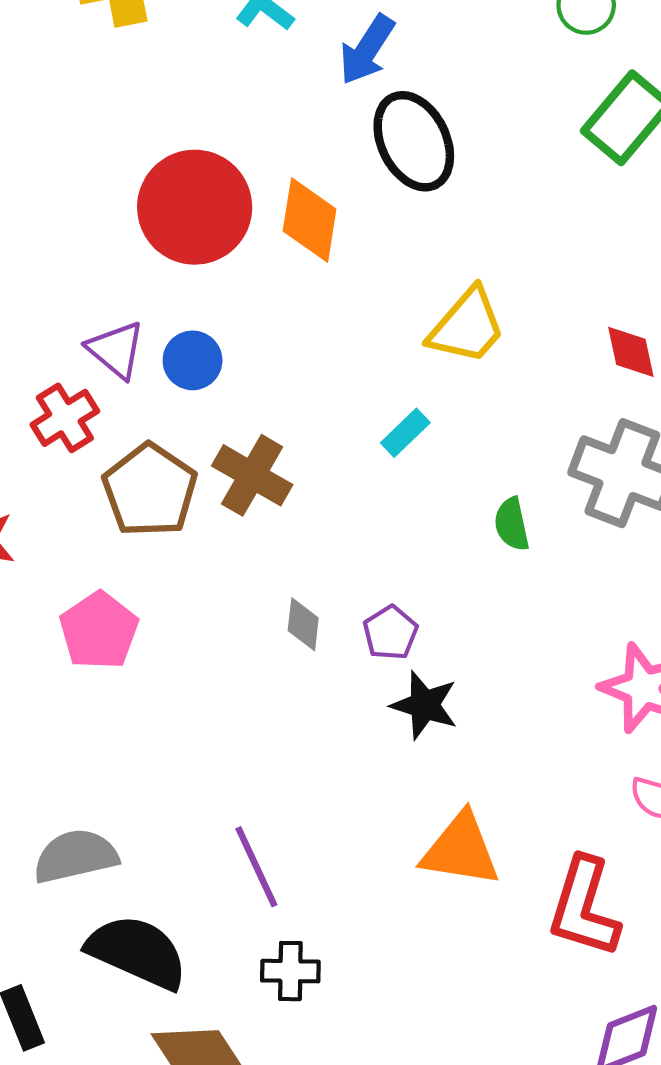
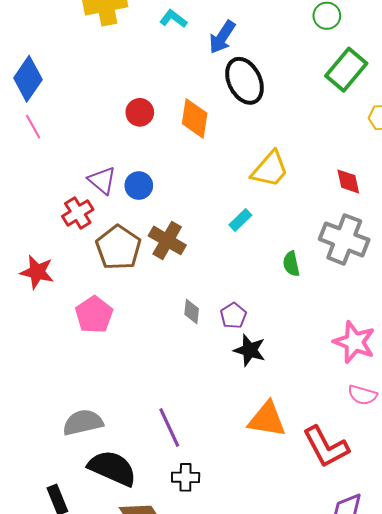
red circle: (195, 207) -> (140, 112), size x0.5
red L-shape: (584, 907) -> (326, 447), turned -45

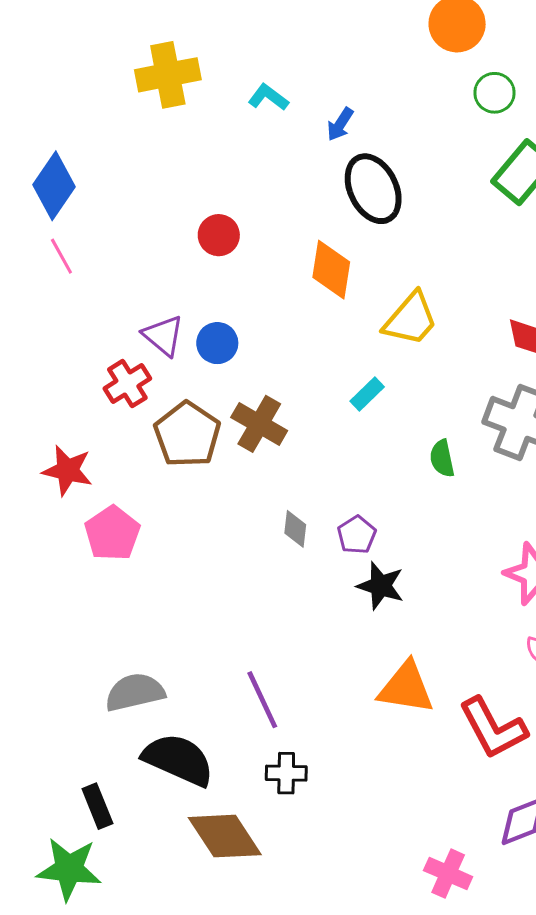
blue arrow: (222, 37) -> (340, 124), size x0.7
orange diamond: (195, 118) -> (331, 270), moved
pink pentagon: (94, 315) -> (112, 533), moved

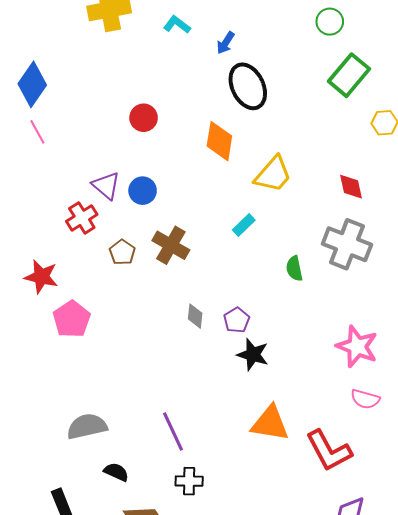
brown pentagon: (187, 434) -> (122, 252), size x0.6
black semicircle: (178, 760) -> (116, 472), size x0.5

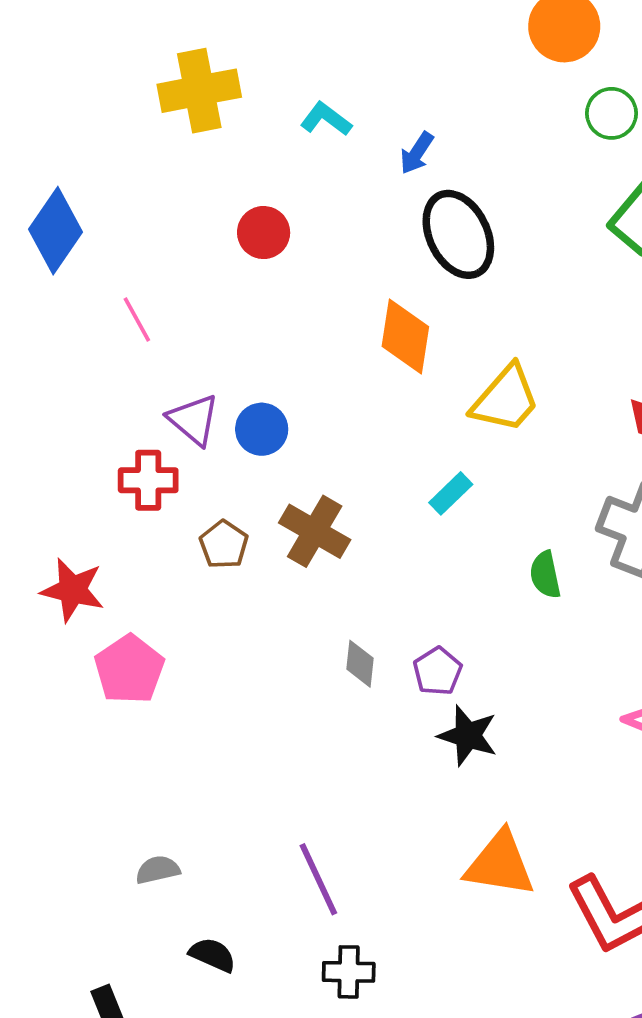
red circle: (144, 118) -> (264, 233), moved
pink line: (37, 132) -> (137, 320), moved
red cross: (82, 218) -> (148, 480), turned 32
gray semicircle: (87, 426) -> (158, 870), size x0.6

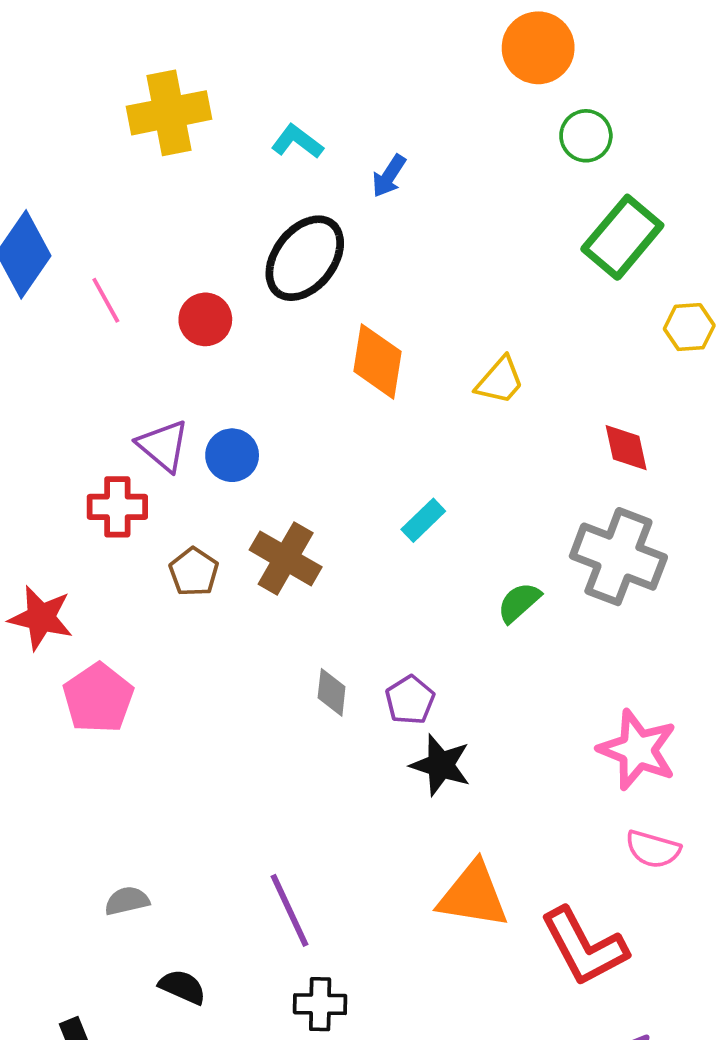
red circle: (264, 233) -> (205, 319), moved
black ellipse: (458, 234) -> (305, 258), moved, turned 64
pink line: (137, 320) -> (106, 300), moved
yellow trapezoid: (506, 399) -> (500, 381), moved, size x0.7
green semicircle: (545, 575) -> (519, 602), turned 60

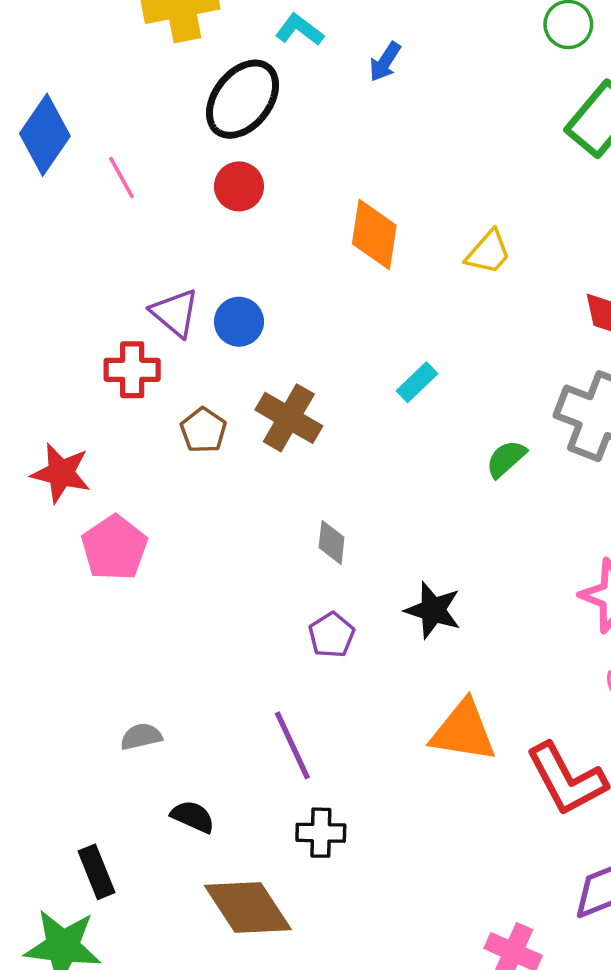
black ellipse: (305, 258) -> (243, 99), moved
red circle: (205, 319) -> (239, 186), moved
purple pentagon: (410, 700) -> (332, 635), moved

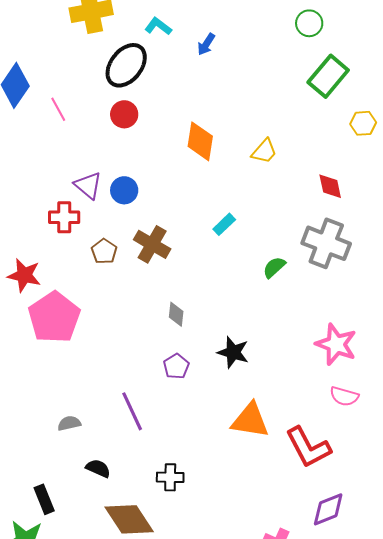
pink pentagon: (114, 548) -> (54, 317), size x1.4
purple line: (292, 745) -> (132, 411), moved

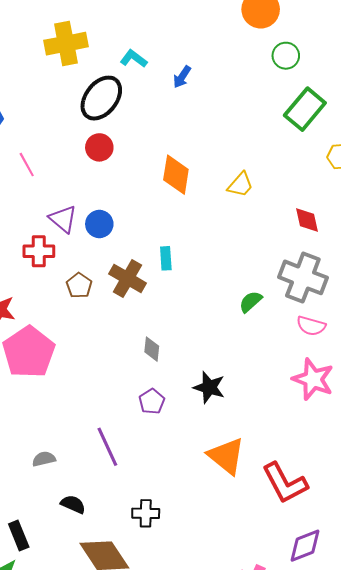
pink line: (58, 109) -> (27, 165), moved
cyan rectangle: (224, 224) -> (166, 258), moved, turned -50
pink semicircle: (344, 396) -> (311, 326), moved
orange triangle: (250, 420) -> (226, 456), turned 30

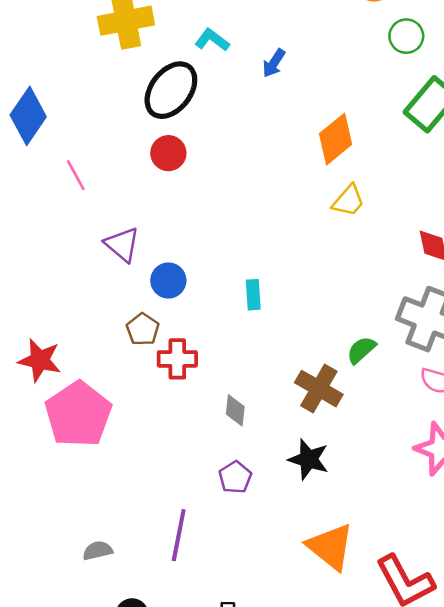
orange diamond: (176, 175) -> (336, 139), moved, turned 42
blue circle: (99, 224) -> (168, 280), moved
red cross: (39, 251) -> (177, 359), moved
brown cross: (128, 278) -> (319, 389), moved
purple line: (107, 447) -> (179, 535), turned 36

